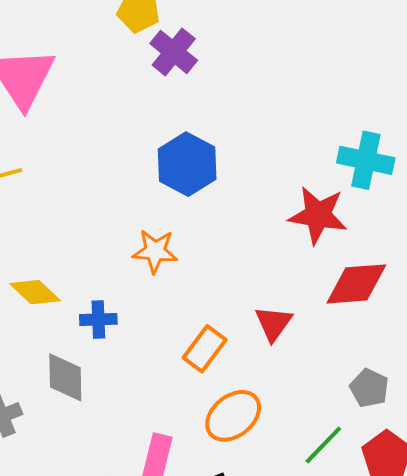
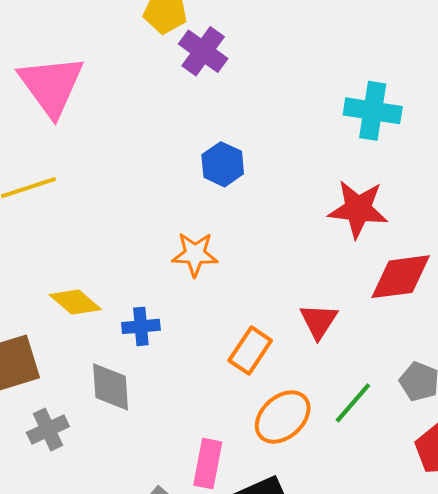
cyan cross: (366, 160) -> (373, 111), moved
blue hexagon: (187, 164) -> (223, 164), size x0.7
green line: (323, 445) -> (353, 403), moved

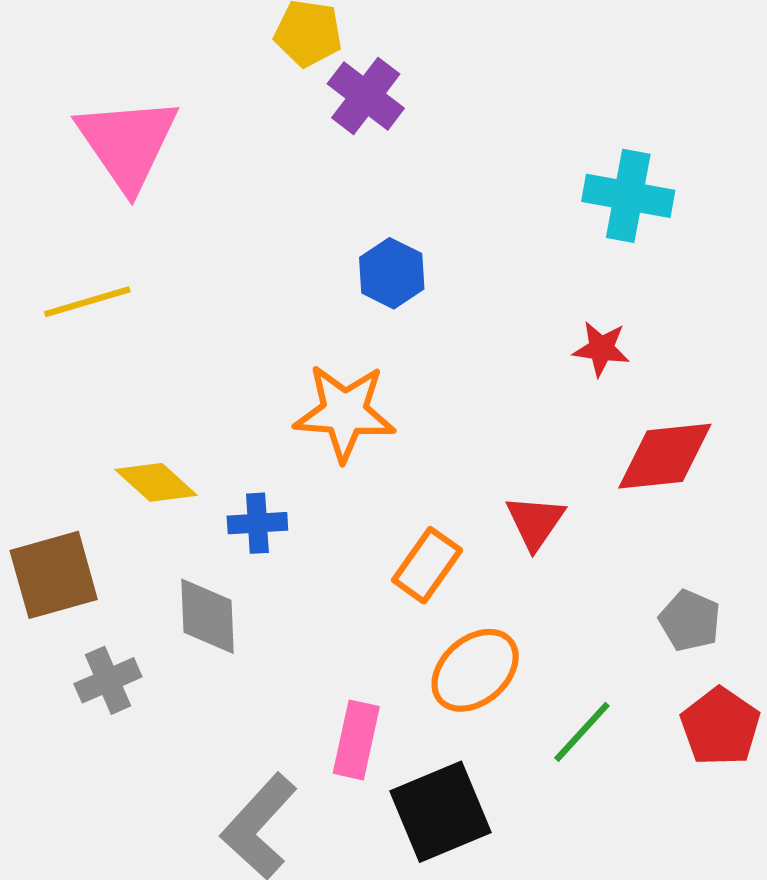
red star: (358, 209) -> (601, 349), size x0.6
orange star: (195, 254) -> (345, 413), size x1.4
green line: (353, 403) -> (582, 732), moved

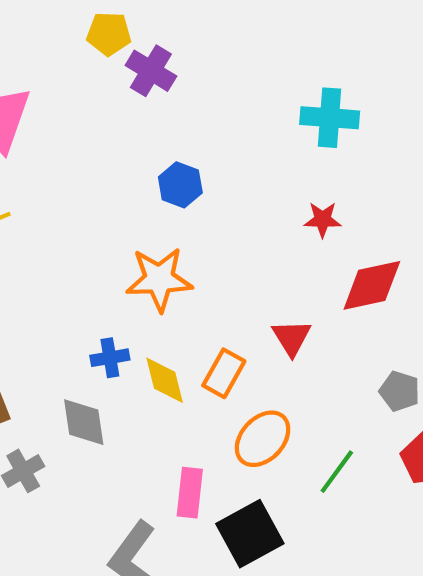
yellow diamond: (156, 482) -> (165, 380), moved, turned 40

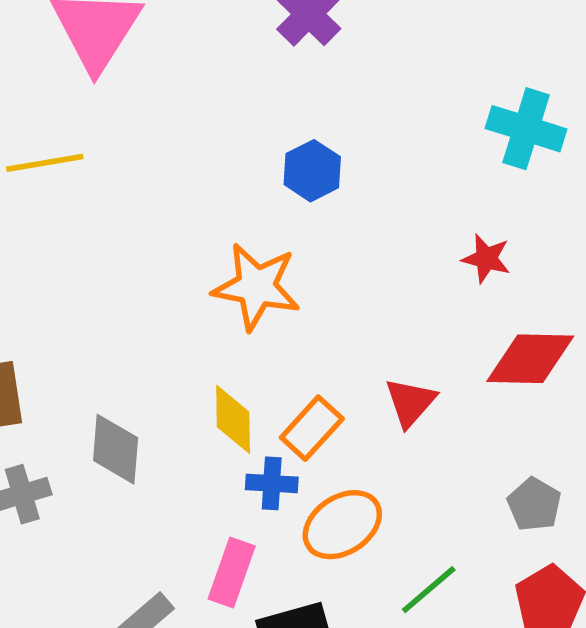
blue cross: (110, 358) -> (272, 483), moved

